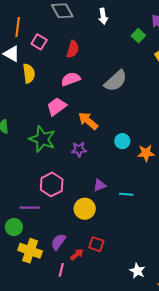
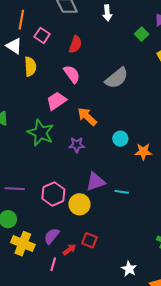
pink semicircle: (71, 79) -> (72, 74), turned 72
pink hexagon: (52, 184) -> (53, 194), moved
purple triangle: (100, 185) -> (96, 182), size x1.5
purple line: (30, 208) -> (15, 189), moved

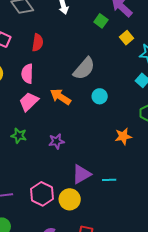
pink semicircle: (72, 74) -> (27, 74), moved, turned -132
orange arrow: (87, 117) -> (60, 97), moved
green star: (41, 133) -> (19, 136), size x0.6
cyan circle: (120, 139) -> (100, 96), moved

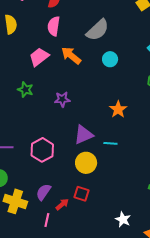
pink semicircle: (27, 74) -> (54, 26), moved
orange star: (123, 136) -> (118, 109), moved, turned -30
yellow circle: (70, 199) -> (86, 163), moved

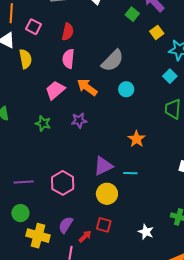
purple star: (62, 99) -> (79, 120), moved
white star: (123, 220) -> (146, 232), moved

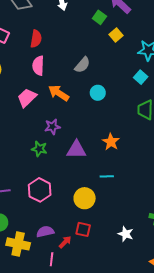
yellow square: (157, 32) -> (116, 35), moved
gray semicircle: (112, 61) -> (82, 65), size x0.7
green star: (43, 123) -> (39, 149), moved
purple triangle: (103, 166) -> (76, 150), moved, turned 30
purple semicircle: (66, 225) -> (45, 232), turned 48

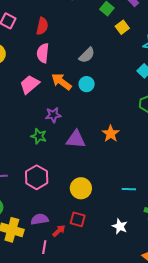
cyan circle: (98, 93) -> (87, 84), moved
cyan line: (107, 176) -> (129, 189), moved

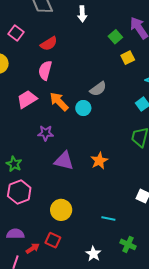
red semicircle: (42, 26) -> (49, 44), turned 36
gray semicircle: (87, 55) -> (98, 89), moved
green star: (39, 136) -> (14, 164), moved

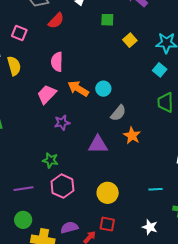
green square: (115, 37) -> (107, 20), moved, turned -32
red semicircle: (49, 44) -> (56, 21), moved
yellow square: (128, 58) -> (130, 40), moved
gray semicircle: (98, 89) -> (118, 113), moved
purple star: (46, 133) -> (62, 123), moved

